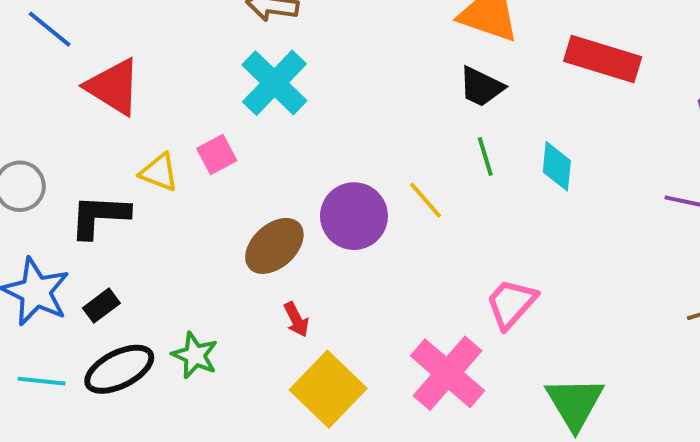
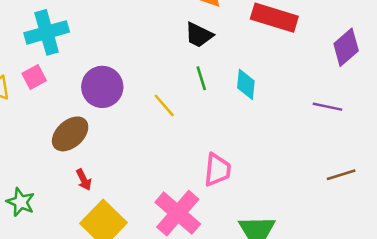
cyan cross: (274, 83) -> (47, 32), moved, turned 30
purple circle: (354, 216) -> (102, 87), moved
pink trapezoid: (511, 304) -> (217, 170), turned 144

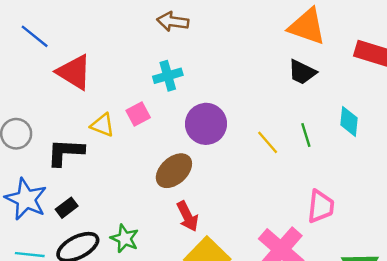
cyan cross: (47, 32) -> (168, 76), moved, size x0.7
green line: (201, 78) -> (306, 135), moved
red arrow: (84, 180) -> (188, 216), size x1.4

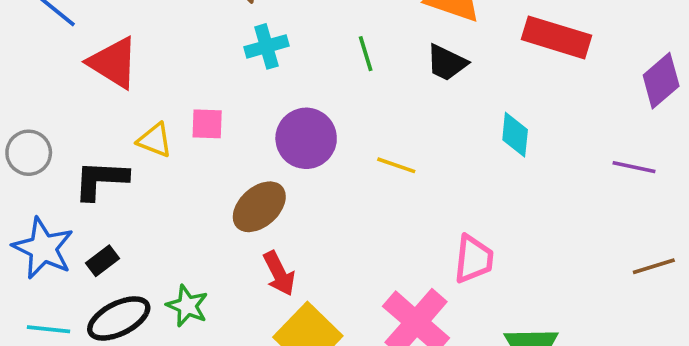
cyan cross: (168, 76) -> (266, 46), moved
pink square: (138, 114) -> (207, 124), turned 30
green line: (306, 135) -> (366, 54), moved
yellow line: (268, 142) -> (396, 165), turned -30

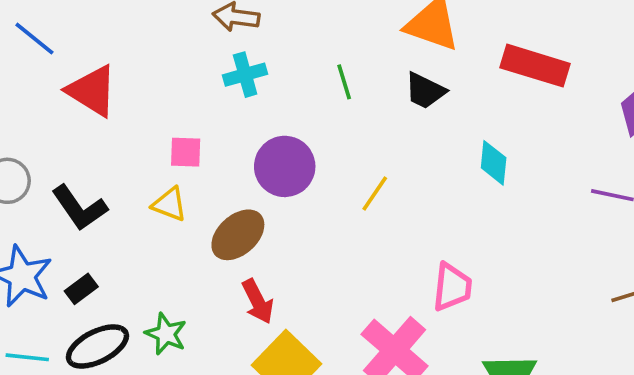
yellow triangle: (155, 140) -> (169, 204), moved
yellow line: (396, 165) -> (375, 193), turned -75
black L-shape: (101, 180) -> (79, 208), turned -128

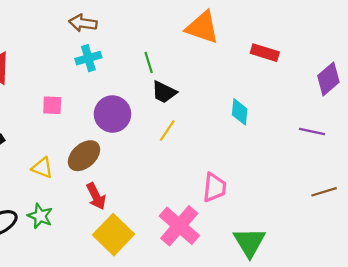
red rectangle: (535, 66) -> (265, 53), size x0.7
black trapezoid: (425, 91) -> (164, 92), moved
yellow triangle: (169, 204) -> (42, 168), moved

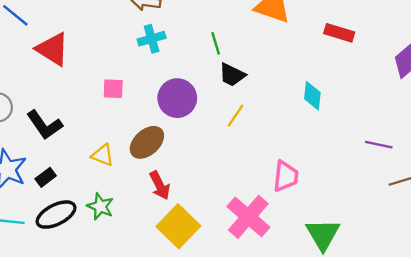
purple line: (312, 132) -> (379, 145), moved

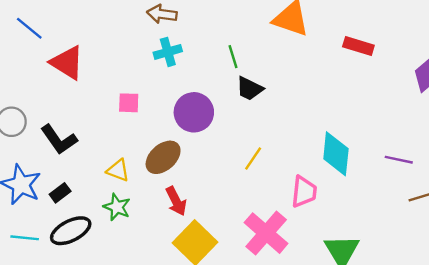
cyan diamond: (312, 96) -> (336, 154), moved, size x1.5
yellow line: (235, 116) -> (253, 158), moved
green star: (100, 206) -> (117, 207), moved

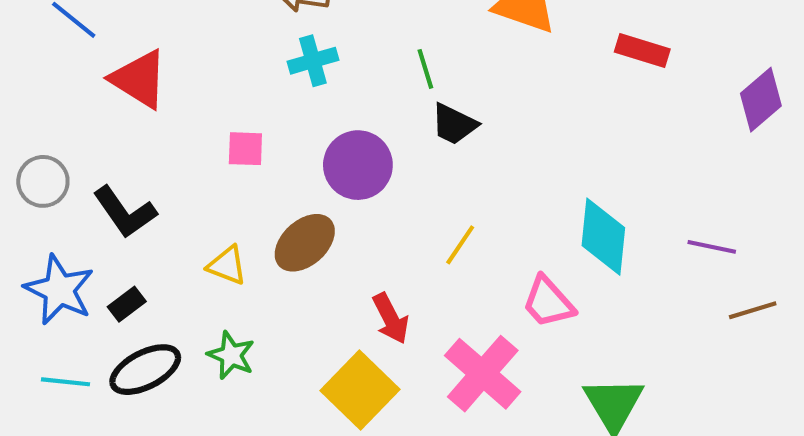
pink trapezoid: (304, 192) -> (548, 302), turned 132
red arrow: (176, 201) -> (391, 318), moved
green star: (117, 207) -> (231, 355), moved

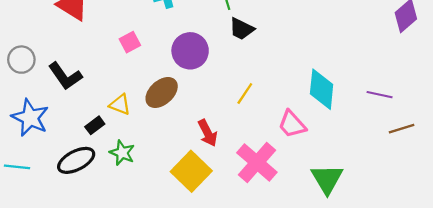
pink square: (245, 149) -> (130, 42), turned -30
black rectangle: (127, 304) -> (95, 125), moved
cyan line: (65, 382) -> (17, 167), moved

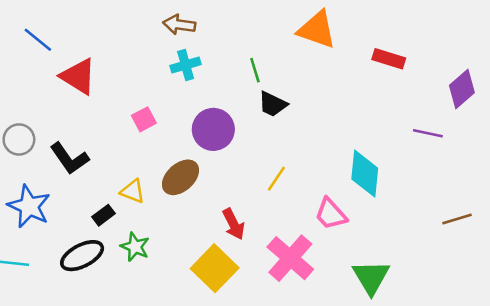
purple line: (380, 95) -> (428, 133), moved

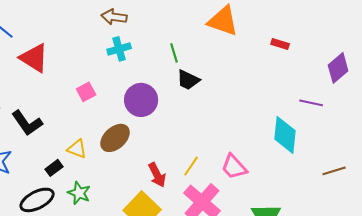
red rectangle: (389, 59) -> (280, 44), size x0.7
cyan diamond: (365, 174) -> (285, 135), moved
yellow line: (276, 179) -> (191, 166), moved

